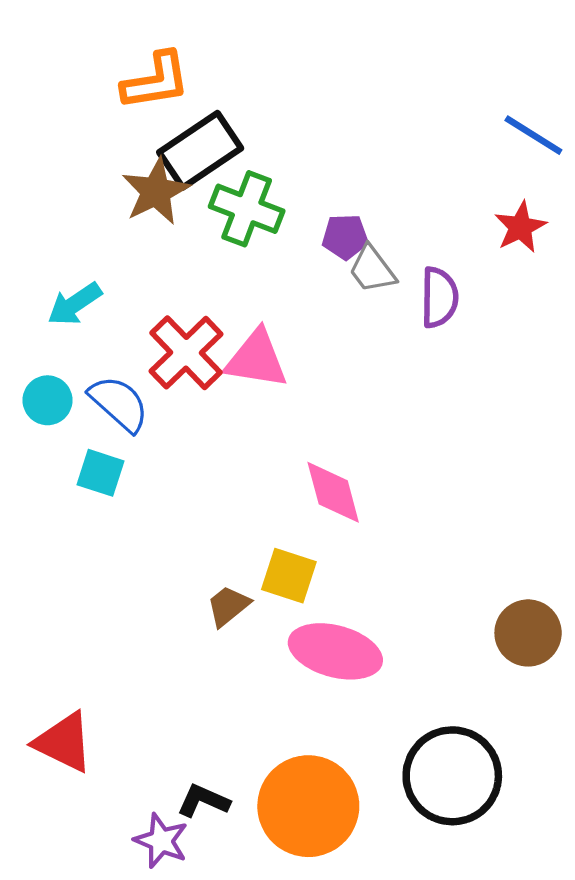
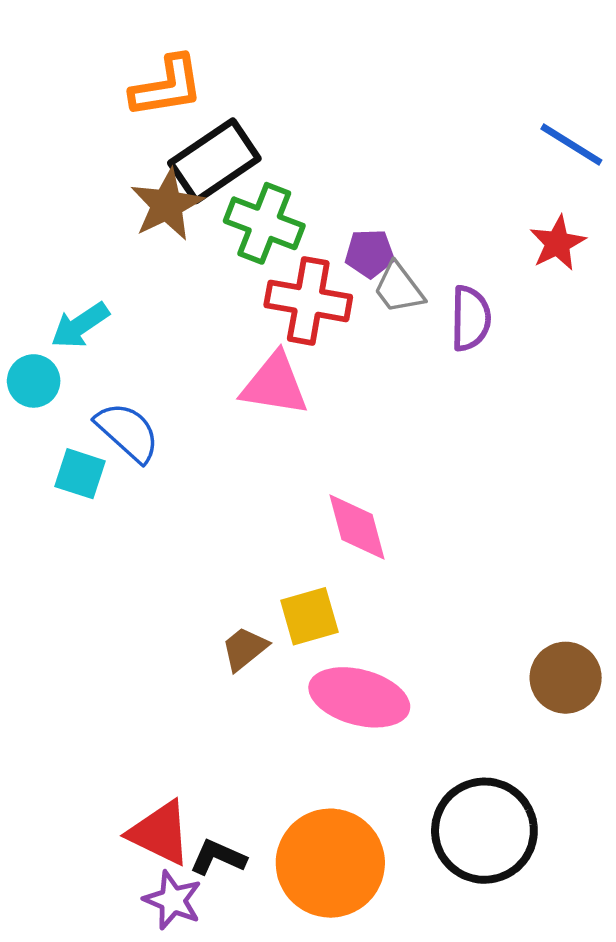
red cross: (186, 353) -> (308, 301), moved, turned -36
cyan circle: (47, 400) -> (34, 381), moved
cyan square: (101, 473) -> (80, 474), moved
yellow square: (289, 576) -> (309, 616), turned -34
red triangle: (64, 742) -> (160, 833), moved

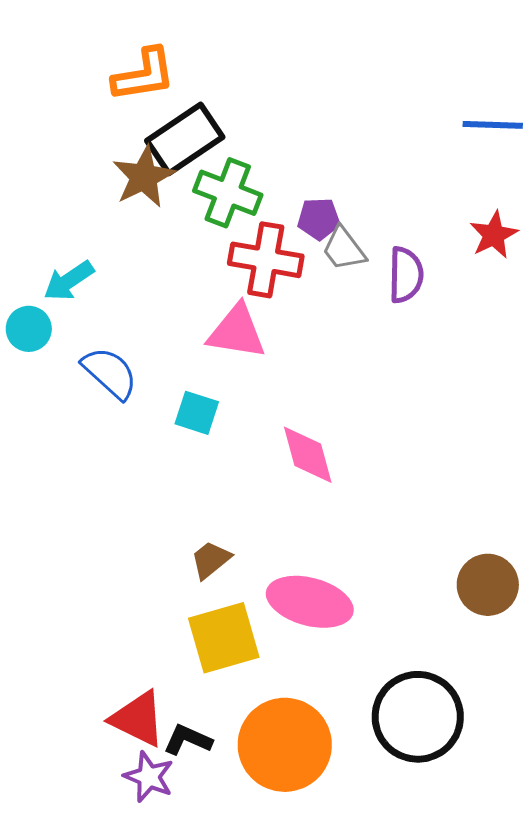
blue line: (571, 145) -> (493, 125), turned -30
red star: (557, 243) -> (494, 235), moved
cyan square: (80, 474) -> (197, 413), moved
yellow square: (309, 616) -> (224, 638), moved, size x1.4

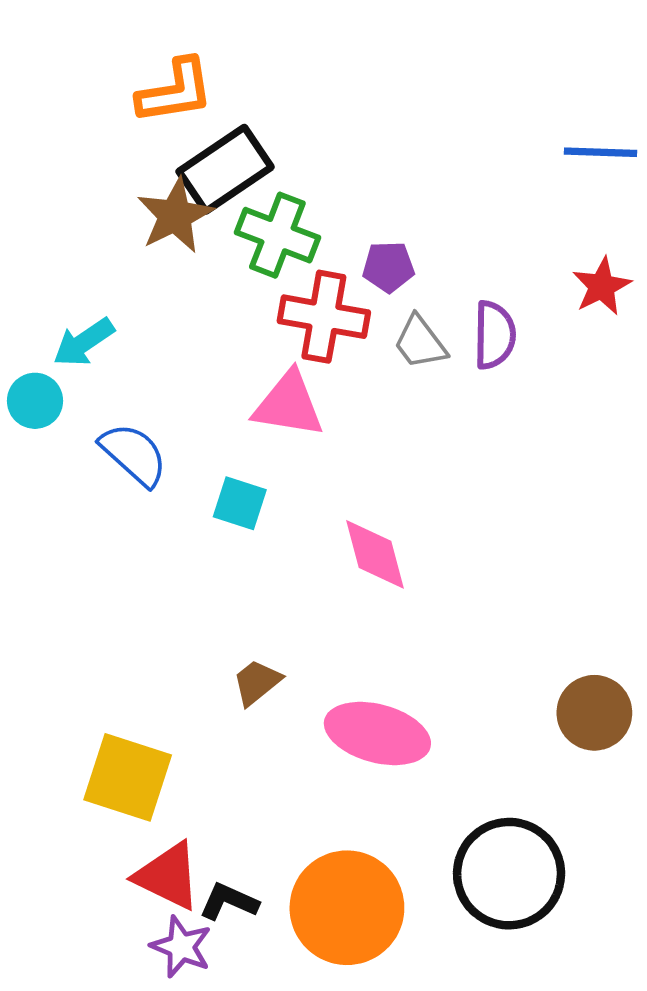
gray trapezoid: (344, 249) -> (420, 342), moved
yellow square: (224, 638) -> (128, 777), moved, turned 34

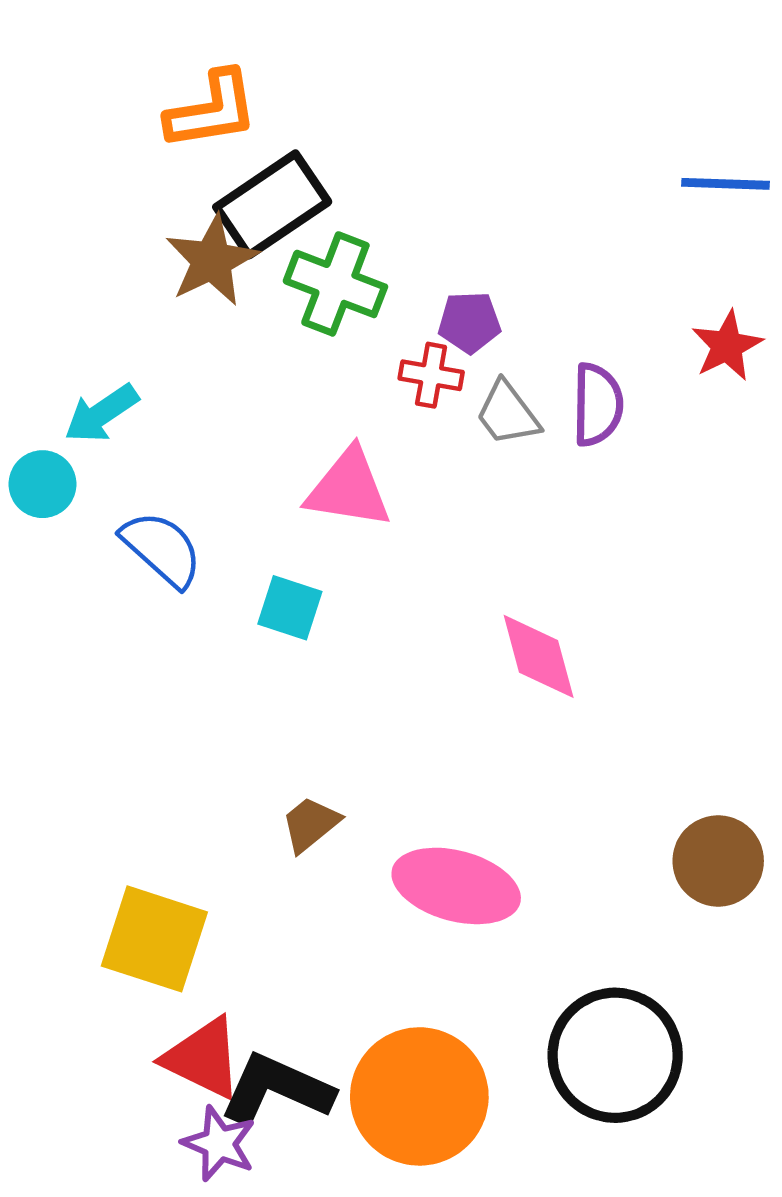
red cross: (324, 317) -> (431, 375), moved, size x0.6
pink diamond: (375, 554) -> (539, 656), moved
black L-shape: (229, 902) -> (277, 1089), size x1.6

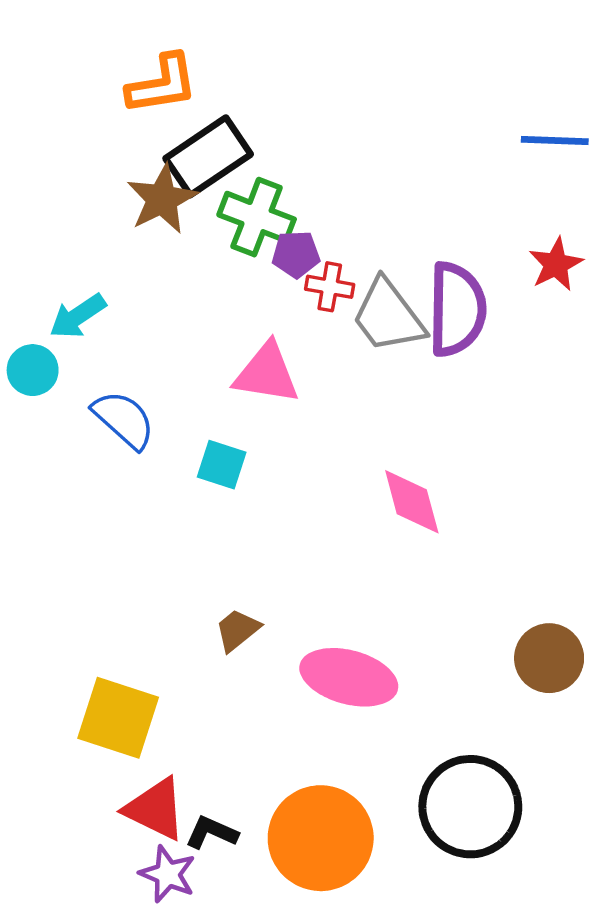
purple pentagon: (469, 322) -> (296, 254), moved
purple semicircle: (597, 405) -> (457, 309), size x1.5
gray trapezoid: (508, 413) -> (388, 316), size x1.5
black L-shape: (277, 1089) -> (212, 833), size x0.6

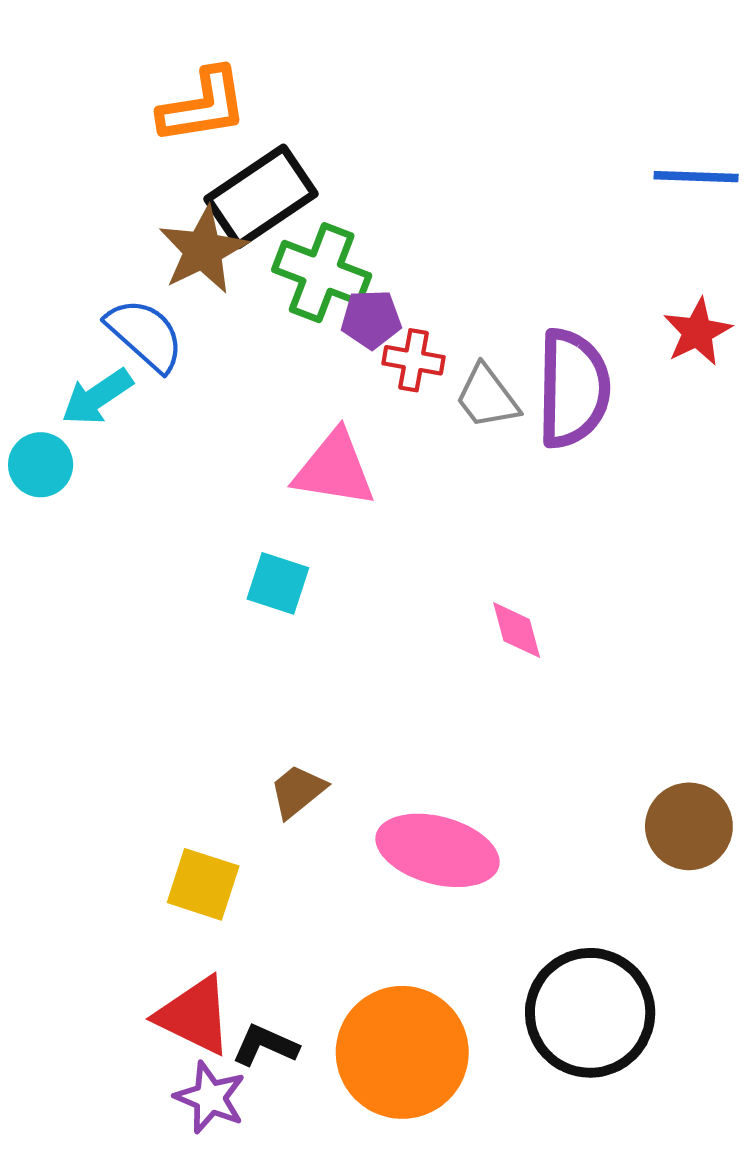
gray trapezoid: (388, 316) -> (487, 397), size x0.7
blue semicircle: (124, 420) -> (145, 335), moved
pink diamond: (412, 502) -> (517, 630), size x0.7
yellow square: (118, 718) -> (203, 884), moved, size x0.7

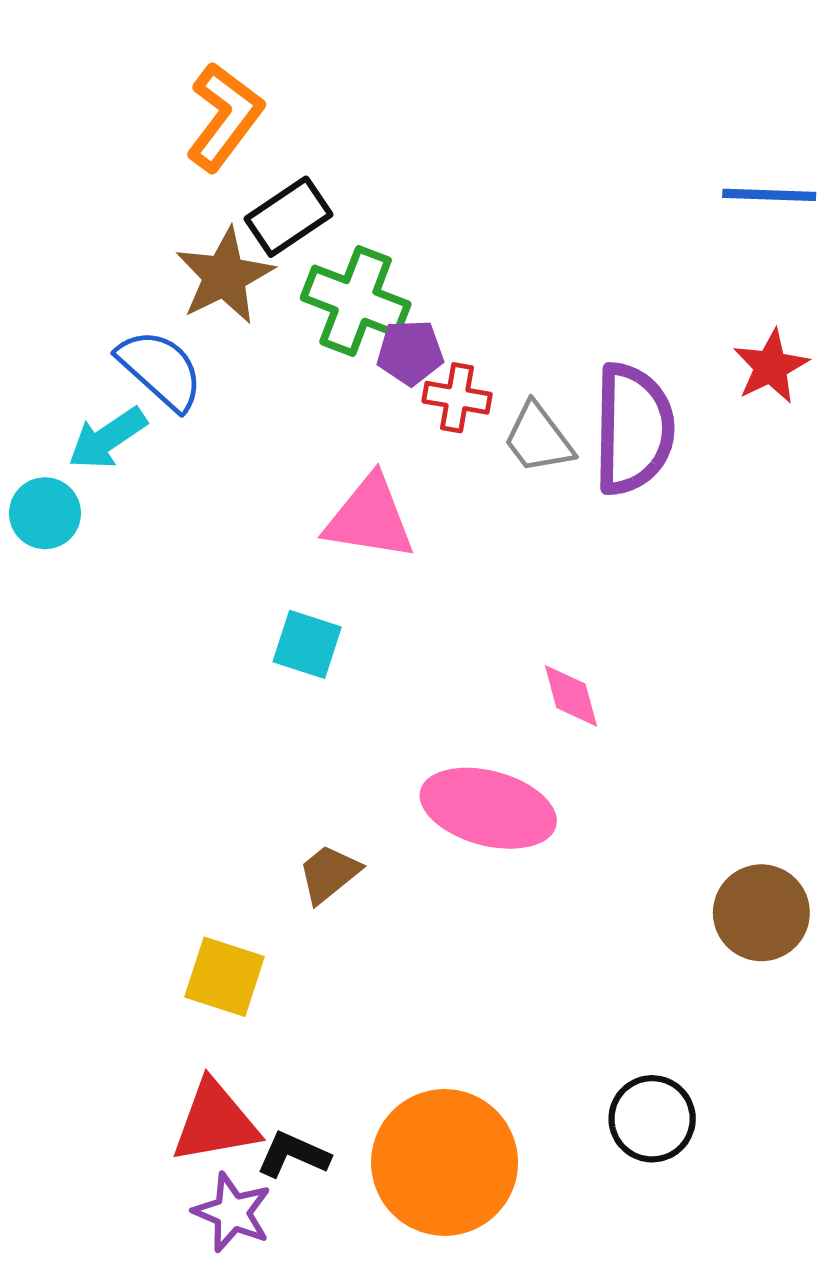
orange L-shape: (203, 106) -> (224, 117), turned -44
black rectangle: (261, 196) -> (288, 217), size x0.7
pink ellipse: (438, 850) -> (488, 808), moved
black circle: (590, 1013) -> (652, 1119), size x0.6
red triangle: (195, 1016) -> (215, 1122), turned -36

